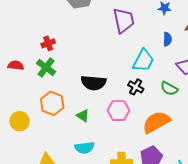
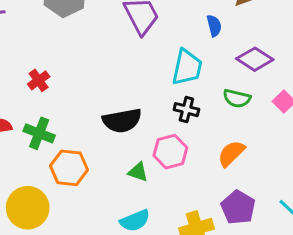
green cross: (46, 68) -> (39, 133), moved
green triangle: (83, 116) -> (138, 172), moved
yellow circle: (20, 121) -> (28, 208), size x1.4
orange semicircle: (156, 122) -> (231, 153), size x0.7

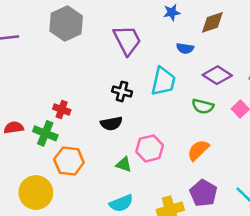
blue semicircle: (214, 26) -> (185, 48), turned 112
red cross: (39, 80) -> (62, 109), moved, turned -35
black cross: (186, 110) -> (122, 91), moved
black semicircle: (122, 121) -> (111, 123), size x0.7

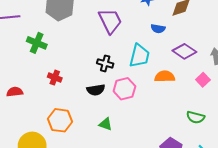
green semicircle: (203, 106) -> (196, 117), moved
green cross: (45, 133) -> (37, 43), moved
pink hexagon: (150, 148) -> (124, 89), moved
orange semicircle: (198, 150) -> (165, 76), moved, turned 42

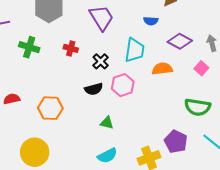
black cross: (105, 63) -> (101, 61), turned 35
red cross: (55, 78) -> (71, 48), moved
green semicircle: (196, 117) -> (197, 107), size x1.4
orange hexagon: (60, 120) -> (50, 108), moved

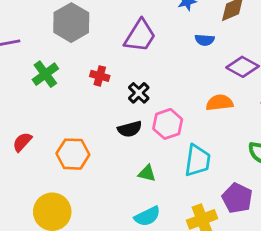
purple trapezoid: (101, 18) -> (140, 36), turned 64
green cross: (29, 47) -> (45, 74), turned 36
cyan trapezoid: (135, 50) -> (197, 161), moved
red semicircle: (12, 99) -> (22, 142), turned -35

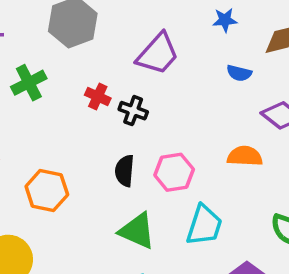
black cross: (139, 93) -> (133, 111), moved, turned -35
black semicircle: (130, 129) -> (125, 171), turned 100
green triangle: (147, 173) -> (137, 231), size x1.6

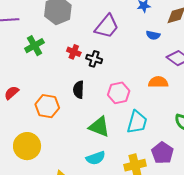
black semicircle: (125, 171) -> (79, 90), moved

